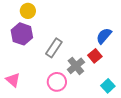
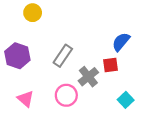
purple hexagon: (22, 34) -> (17, 56), moved
red square: (95, 56) -> (111, 65), turned 32
pink triangle: (13, 80) -> (26, 99), moved

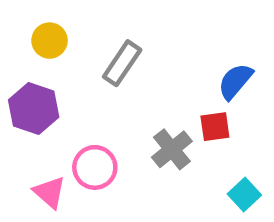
yellow circle: (33, 13) -> (50, 41), moved
gray rectangle: (63, 56) -> (122, 63), moved
pink circle: (66, 95) -> (95, 167), moved

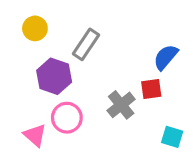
purple hexagon: (34, 109) -> (54, 76), moved
cyan square: (244, 195) -> (172, 137), turned -30

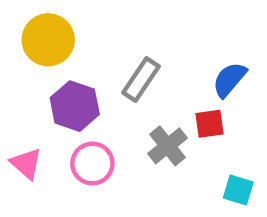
yellow circle: (35, 28) -> (48, 40), size x1.5
gray rectangle: (86, 44) -> (141, 80), moved
pink triangle: (35, 135) -> (26, 164), moved

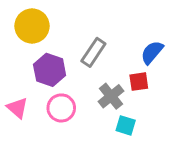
cyan square: (238, 190) -> (126, 125), moved

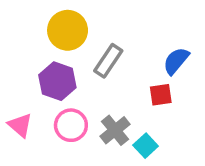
yellow circle: (32, 26) -> (68, 30), moved
gray cross: (111, 96) -> (115, 130), moved
cyan square: (126, 125) -> (146, 146), turned 30

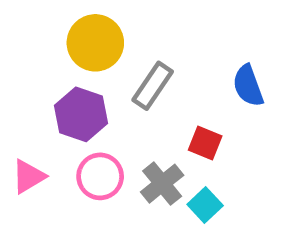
blue semicircle: (176, 61) -> (248, 86), turned -60
red square: (161, 95) -> (205, 143), moved, turned 30
pink triangle: (20, 125) -> (29, 176), turned 48

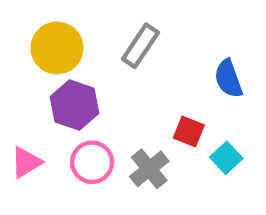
yellow circle: (95, 43) -> (57, 48), moved
gray rectangle: (153, 86) -> (140, 46), moved
cyan square: (205, 205) -> (226, 158), moved

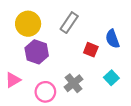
red square: (189, 131) -> (91, 50), moved
pink circle: (92, 162) -> (45, 92), moved

